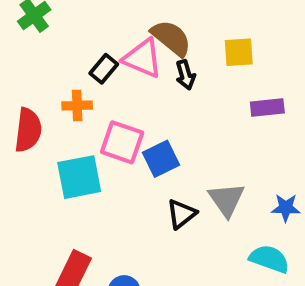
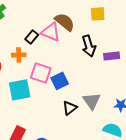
yellow square: (239, 52) -> (98, 14), moved
black arrow: (186, 75) -> (89, 46), moved, size x1.5

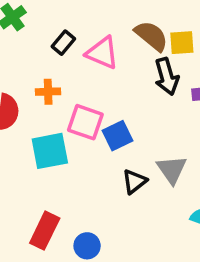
yellow square: (98, 14) -> (182, 43), moved
brown semicircle: (65, 22) -> (151, 36), moved
black rectangle: (32, 37) -> (63, 43), moved

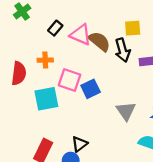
brown semicircle: (151, 36) -> (99, 41), moved
black triangle: (134, 181) -> (80, 144), moved

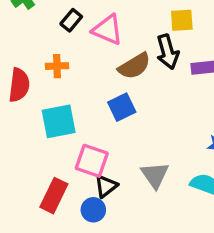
brown semicircle: (99, 41) -> (134, 66), moved, turned 110
pink square: (70, 80) -> (92, 161), moved
gray triangle: (126, 111) -> (155, 175), moved

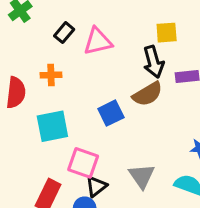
pink triangle: (108, 30) -> (98, 41), turned -36
brown semicircle: (134, 66) -> (148, 94), moved

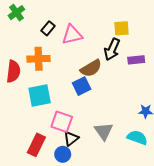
black arrow: (153, 62) -> (112, 49), turned 40
orange cross: (51, 75) -> (39, 59), size x1.5
brown semicircle: (148, 94) -> (91, 68), moved

